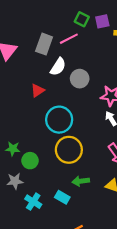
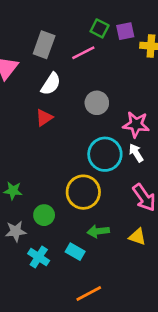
gray rectangle: (44, 44) -> (44, 45), moved
white semicircle: (58, 67) -> (51, 84), moved
cyan circle: (59, 120) -> (105, 154), moved
green circle: (30, 161) -> (44, 215), moved

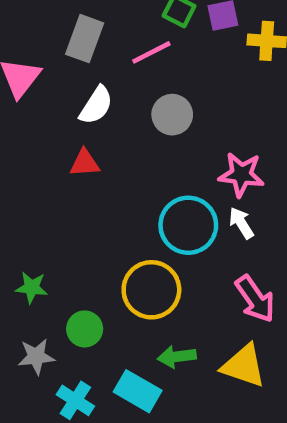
gray circle: (97, 103) -> (172, 115), moved
red triangle: (44, 118) -> (85, 163), turned 30
yellow triangle: (137, 237) -> (244, 366), size x1.5
cyan rectangle: (75, 252) -> (138, 391), size x1.4

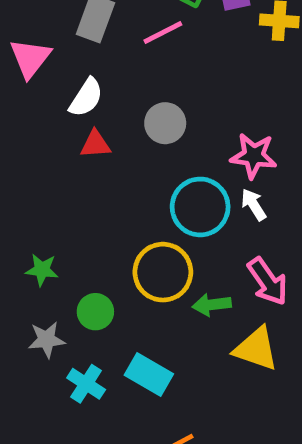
white semicircle: (96, 105) -> (86, 98), moved
gray circle: (172, 115) -> (165, 123), moved
green arrow: (177, 357) -> (212, 305), moved

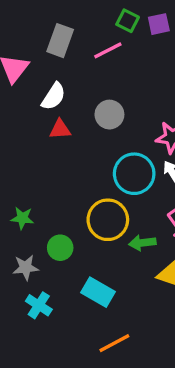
cyan cross: (86, 384) -> (39, 305), moved

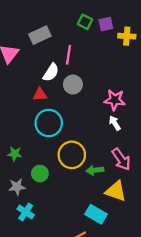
gray rectangle: (60, 41) -> (40, 35), turned 45
pink line: (108, 50) -> (68, 55), moved, turned -54
white semicircle: (54, 96) -> (51, 72), moved
cyan circle: (134, 174) -> (49, 123), moved
cyan rectangle: (98, 292) -> (96, 214), moved

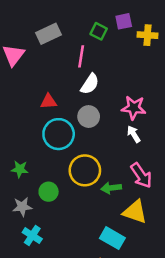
green square: (85, 22) -> (99, 31), moved
white semicircle: (51, 72) -> (90, 84), moved
gray circle: (73, 85) -> (89, 117), moved

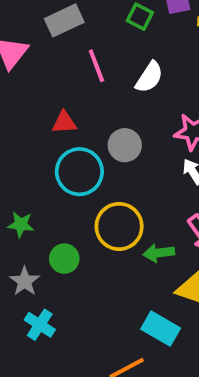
pink line: (81, 56) -> (96, 66), moved, turned -30
white semicircle: (90, 84) -> (149, 77), moved
gray star: (22, 207) -> (25, 281), turned -30

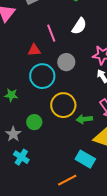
pink line: (96, 66) -> (51, 33), moved
green star: (21, 225) -> (11, 95), moved

